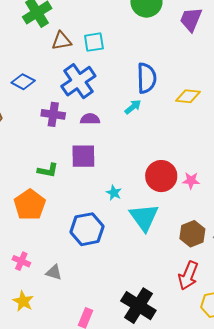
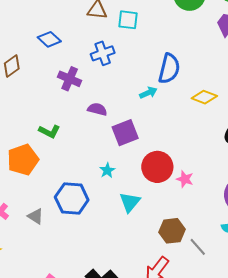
blue cross: (78, 81) -> (103, 53), size x0.7
purple semicircle: (90, 119) -> (97, 109), moved
purple square: (83, 156) -> (125, 133), moved, turned -36
cyan triangle: (144, 217) -> (130, 202), size x0.7
gray triangle: (54, 272) -> (36, 216), moved

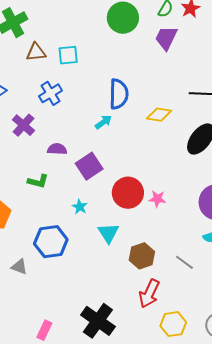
purple cross: (70, 79) -> (23, 125), turned 30
green L-shape: (49, 131) -> (38, 181), moved
brown hexagon: (172, 231) -> (142, 256), moved

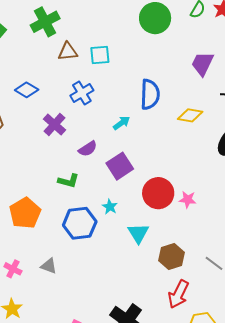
purple trapezoid: (166, 38) -> (202, 64), moved
cyan arrow: (103, 122) -> (121, 123), moved
purple semicircle: (57, 149) -> (88, 149), turned 144
blue hexagon: (51, 242) -> (80, 223), moved

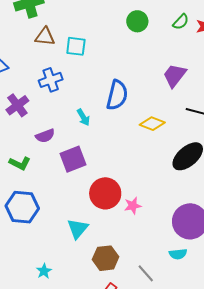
green circle: (155, 18) -> (137, 21), size x0.7
cyan arrow: (121, 123) -> (83, 117), turned 84
pink star: (188, 200) -> (133, 206), turned -30
cyan star: (110, 207) -> (44, 271), moved

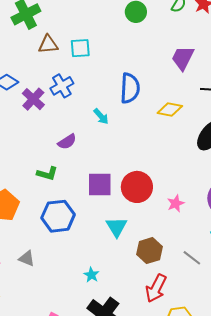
purple cross: (17, 105) -> (33, 99), moved
purple square: (73, 159) -> (100, 184), moved, turned 32
pink star: (133, 206) -> (176, 203), moved

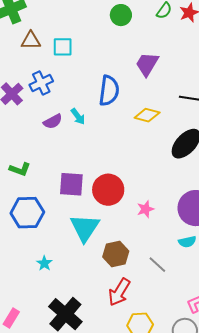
purple trapezoid: (183, 58) -> (147, 64), moved
purple semicircle: (67, 142) -> (53, 121), moved
cyan triangle: (117, 227) -> (85, 228), size x1.4
cyan star: (91, 275) -> (44, 263), moved

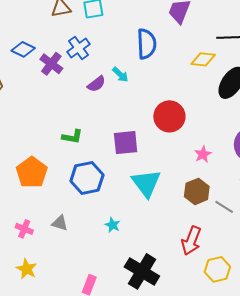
yellow diamond: (147, 115) -> (203, 59), moved
red circle: (108, 190) -> (169, 116), moved
brown hexagon: (116, 254) -> (197, 191), moved

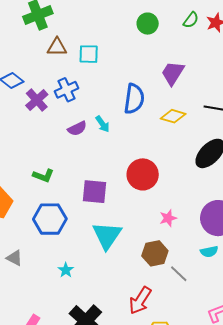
yellow diamond: (203, 59) -> (173, 116), moved

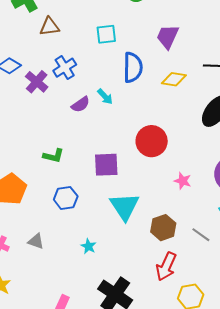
cyan square: (89, 54) -> (106, 34), moved
pink star: (168, 218) -> (183, 181), turned -30
blue hexagon: (50, 219) -> (66, 198), size x0.7
brown hexagon: (155, 253) -> (163, 228), moved

